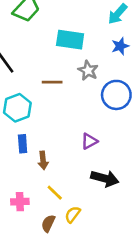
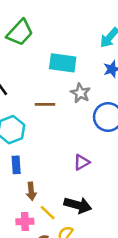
brown arrow: (43, 160) -> (31, 191), moved
black arrow: (105, 178) -> (78, 205), moved
pink cross: (20, 202) -> (25, 222), moved

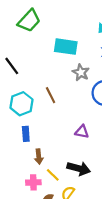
brown line: (45, 104) -> (51, 95), moved, turned 63
purple triangle: (82, 162) -> (82, 132), turned 40

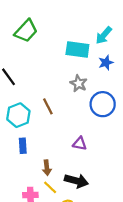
cyan rectangle: (66, 47) -> (77, 49), moved
brown arrow: (39, 157) -> (47, 168), moved

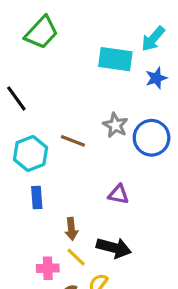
gray star: (79, 83) -> (115, 125), moved
brown line: (48, 106) -> (73, 141), turned -42

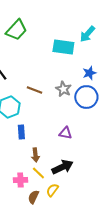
blue star: (156, 78) -> (89, 73), moved
brown line: (73, 141) -> (34, 90), moved
blue rectangle: (37, 197) -> (21, 132), moved
black arrow: (114, 248) -> (62, 167), turned -40

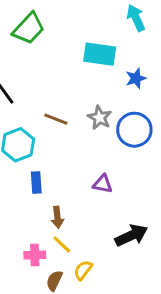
cyan arrow: (87, 34) -> (136, 18), moved, turned 114
blue star: (89, 73) -> (136, 78), moved
black arrow: (62, 167) -> (131, 235), moved

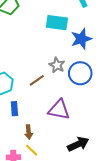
blue star: (136, 78) -> (81, 39), size x1.5
brown line: (56, 119) -> (37, 80), moved, turned -56
purple triangle: (103, 184) -> (59, 110), size x1.6

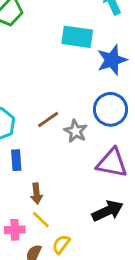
gray star: (57, 65) -> (76, 131), moved
purple triangle: (59, 110) -> (112, 163), moved

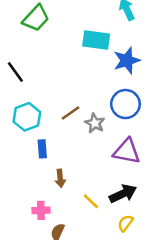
yellow line: (41, 220) -> (91, 201), moved
yellow semicircle: (61, 244) -> (125, 223), moved

